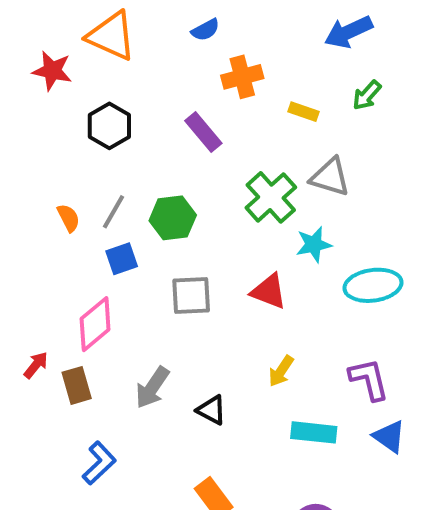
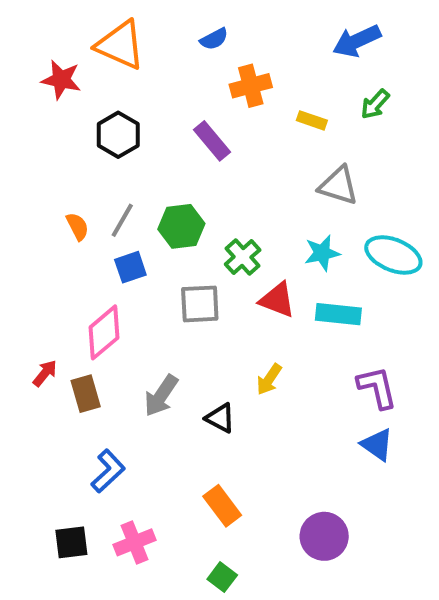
green cross: (271, 197) -> (243, 257), moved, size x0.7
cyan ellipse: (373, 285) -> (393, 255), moved, turned 30
yellow arrow: (281, 371) -> (269, 379), moved
cyan rectangle: (314, 432) -> (338, 314), moved
blue triangle: (389, 437) -> (377, 445), moved

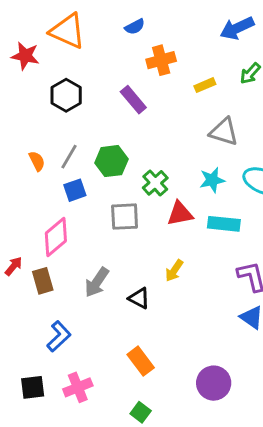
yellow rectangle: (312, 120) -> (205, 85), turned -42
red triangle: (277, 300) -> (180, 214), turned -32

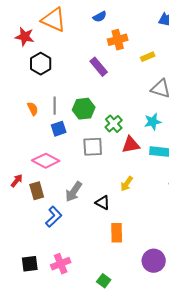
black hexagon: (66, 95) -> (41, 64), moved
gray line: (69, 157) -> (55, 106), turned -30
pink diamond: (56, 237) -> (46, 161), turned 68
blue L-shape: (59, 336) -> (54, 217), moved
orange rectangle: (141, 361) -> (117, 233), moved, turned 36

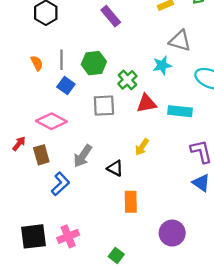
cyan star: (153, 122) -> (162, 65), moved
blue square: (59, 129) -> (66, 85), turned -35
black square: (30, 264) -> (34, 236), size x1.4

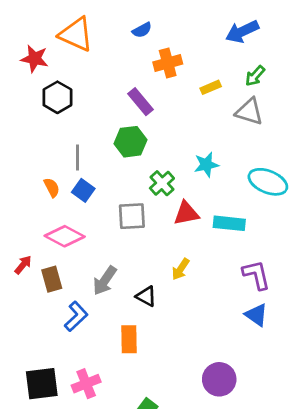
gray triangle: (180, 41) -> (249, 112), moved
orange semicircle: (37, 63) -> (52, 188), moved
green hexagon: (94, 63) -> (130, 142), moved
orange rectangle: (131, 202) -> (129, 339), moved

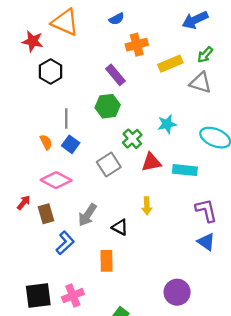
yellow rectangle: (211, 87) -> (170, 64), size x1.5
gray square: (132, 216) -> (109, 164), turned -30
yellow arrow: (181, 269) -> (147, 206), turned -36

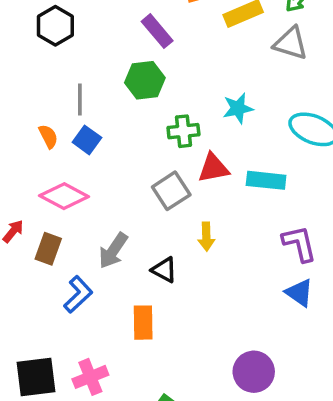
green cross: (132, 139) -> (183, 131), turned 36
gray square: (109, 164) -> (171, 191), moved
brown rectangle: (46, 214) -> (48, 249), turned 36

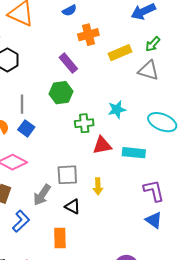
gray square: (171, 191) -> (67, 175), moved, turned 30

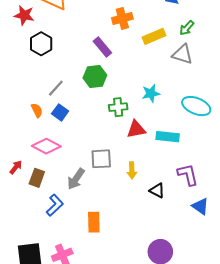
gray line: (22, 104) -> (56, 88), turned 42
black triangle: (73, 206) -> (157, 190), moved
blue triangle: (154, 220) -> (200, 206), moved

